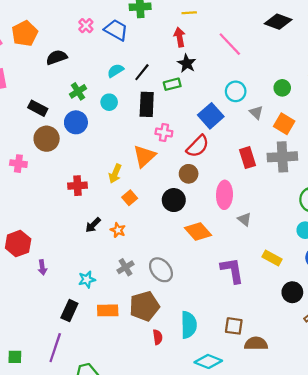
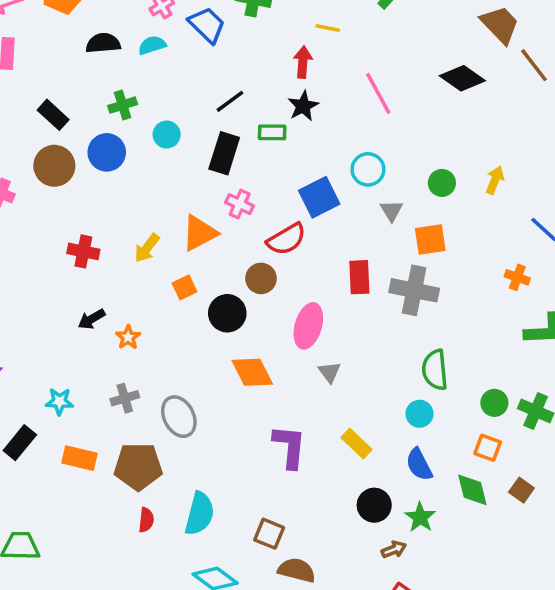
cyan semicircle: (115, 71) -> (152, 45), moved
orange square: (284, 124) -> (430, 240), turned 36
orange square: (130, 198) -> (185, 287), moved

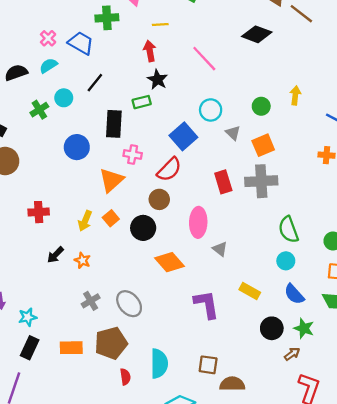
black line: (230, 101) -> (95, 83), moved
cyan circle: (167, 135) -> (64, 98), moved
blue circle: (107, 152) -> (77, 147), moved
yellow arrow: (147, 248) -> (85, 221), moved
cyan star: (59, 401) -> (28, 317), moved

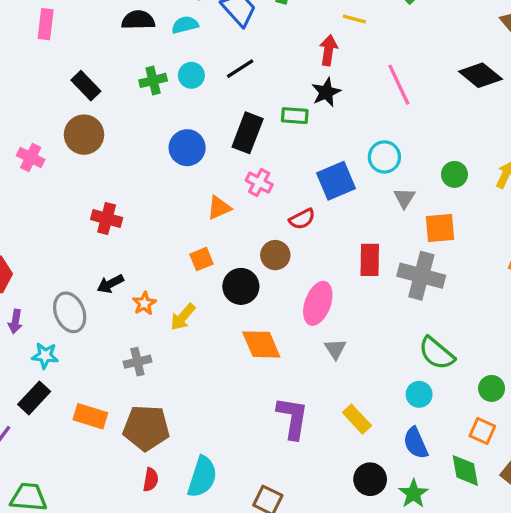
red semicircle: (169, 169) -> (302, 219), size x0.7
orange triangle: (111, 180) -> (219, 208), size x0.7
yellow arrow: (85, 221) -> (183, 317), moved
green semicircle: (288, 230) -> (437, 353), turned -48
gray ellipse: (129, 304) -> (70, 312), moved

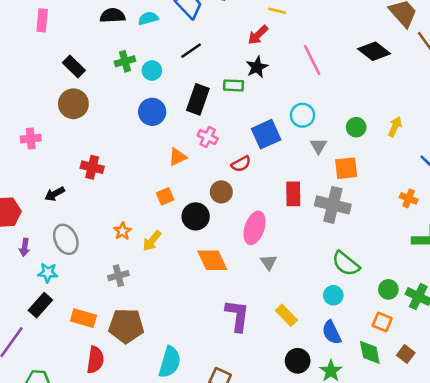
red arrow: (328, 50) -> (258, 35), turned -140
cyan circle: (191, 75) -> (152, 71), moved
pink cross: (31, 158) -> (31, 139), moved, turned -30
black arrow: (110, 284) -> (55, 194), moved
red semicircle: (151, 480) -> (95, 360), moved, size x1.5

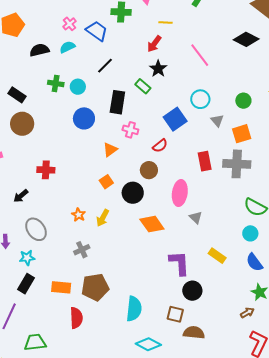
green cross: (125, 61) -> (56, 83), turned 35
green rectangle: (234, 85) -> (143, 86), turned 49
black circle: (298, 361) -> (192, 291), moved

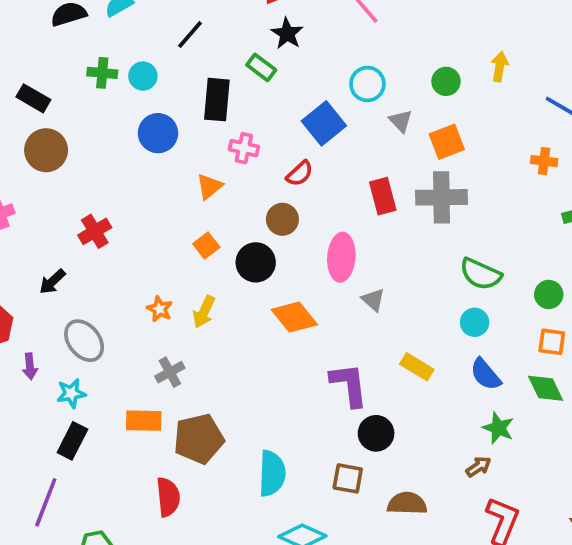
red cross: (46, 170) -> (95, 231), turned -30
orange rectangle: (61, 287) -> (144, 421), moved
brown semicircle: (194, 333) -> (407, 503), moved

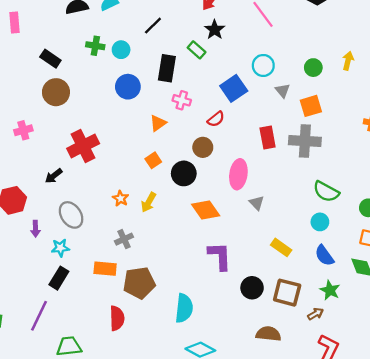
red cross: (95, 231) -> (83, 146), size x1.5
purple L-shape: (349, 385) -> (220, 256), moved
brown square: (348, 478) -> (287, 293), moved, size x1.4

